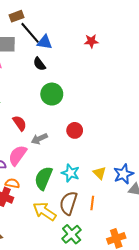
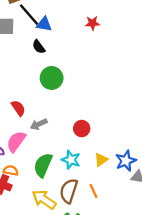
red circle: (75, 130) -> (82, 129), moved
yellow triangle: (100, 173) -> (101, 160), turned 40
orange line: (92, 203) -> (94, 191), turned -32

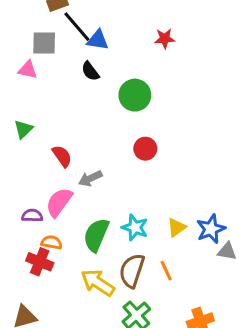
green circle: (52, 78) -> (135, 95), moved
red circle: (82, 129) -> (145, 149), moved

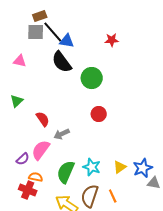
gray square: (44, 43) -> (36, 32), moved
black semicircle: (90, 71) -> (62, 62), size x1.6
purple semicircle: (32, 216) -> (23, 159), turned 136

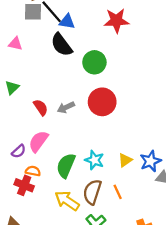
red star: (112, 40) -> (116, 21), size x1.6
red circle: (99, 114) -> (102, 102), size x1.6
gray arrow: (62, 134) -> (66, 107), moved

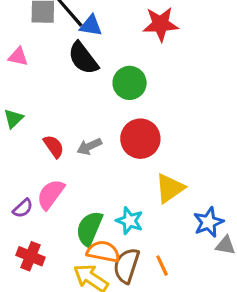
yellow triangle: (125, 160) -> (170, 188), moved, size x1.5
orange semicircle: (33, 171) -> (103, 252), moved, size x1.5

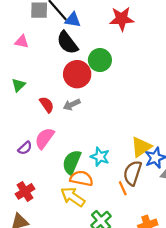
red circle: (140, 139) -> (77, 74), moved
yellow triangle: (170, 188) -> (141, 147), moved
red cross: (30, 256) -> (25, 191), moved, turned 36
brown semicircle: (126, 266) -> (133, 173), moved

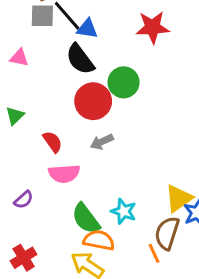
gray arrow: (72, 105) -> (102, 142), moved
pink semicircle: (45, 138) -> (64, 174), moved, turned -130
green semicircle: (72, 162) -> (86, 219), turned -60

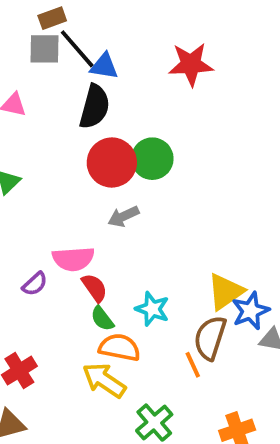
black semicircle: (80, 59) -> (95, 107), turned -128
green circle: (124, 82) -> (152, 159), moved
red semicircle: (53, 142) -> (95, 288), moved
purple semicircle: (24, 200) -> (35, 284), moved
green semicircle: (86, 219) -> (102, 319), size x0.6

